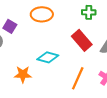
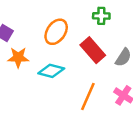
orange ellipse: (42, 14) -> (56, 32), moved, turned -55
orange star: (23, 74) -> (18, 57), moved

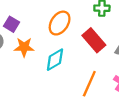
cyan diamond: (51, 71) -> (55, 60), turned -45

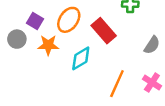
orange ellipse: (60, 23) -> (69, 20), moved
red rectangle: (94, 40) -> (104, 31), moved

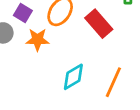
cyan diamond: (81, 58) -> (73, 77), moved

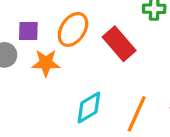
purple square: (23, 13) -> (28, 31), turned -30

